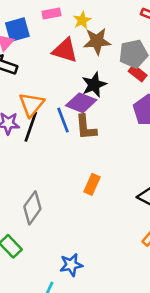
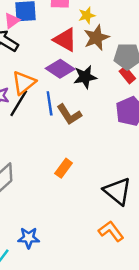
brown star: (97, 41) -> (96, 38), turned -30
purple diamond: (81, 103) -> (60, 69), moved
brown L-shape: (86, 127) -> (69, 114), turned -40

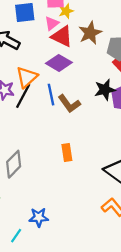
yellow star: (87, 15) -> (66, 11), moved
pink triangle: (12, 21) -> (52, 23), moved
black star: (85, 77) -> (105, 90), moved
orange rectangle: (64, 168) -> (67, 153), turned -42

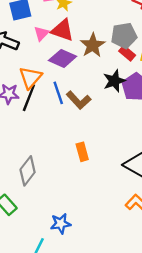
pink triangle: (52, 23) -> (41, 33), moved
brown star: (90, 33) -> (93, 45), moved

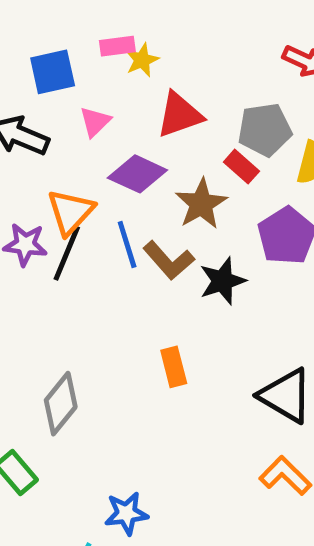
red triangle: (62, 30) -> (180, 115), moved, turned -40
brown star: (93, 45) -> (201, 204), moved
red rectangle: (127, 53) -> (241, 167), moved
black star: (114, 81) -> (222, 281), moved

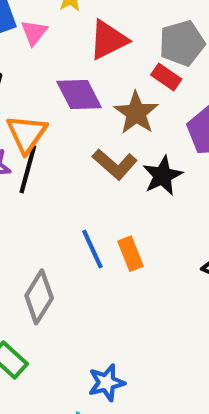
pink triangle: (95, 122) -> (34, 32), moved
purple diamond: (137, 174) -> (79, 94), turned 45
blue line: (127, 244) -> (92, 249), moved

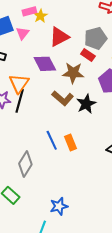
brown star: (136, 113) -> (73, 73), turned -30

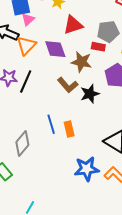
pink triangle: (22, 33) -> (28, 19), moved
red rectangle: (88, 55) -> (98, 47), turned -32
orange triangle: (19, 83) -> (26, 45), moved
blue star: (59, 206) -> (87, 169), moved, size x1.4

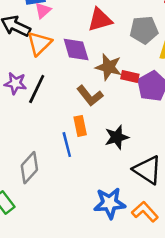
red rectangle: (98, 47) -> (130, 77), moved
black star: (90, 94) -> (117, 137), moved
orange rectangle: (69, 129) -> (80, 126), moved

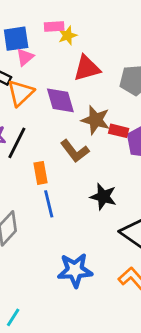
orange rectangle: (80, 126) -> (40, 173), moved
black star: (117, 137) -> (103, 197), turned 30
blue star: (110, 203) -> (75, 270), moved

